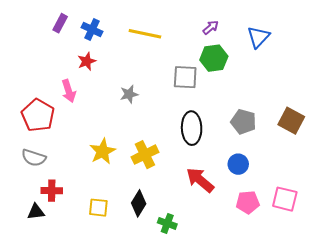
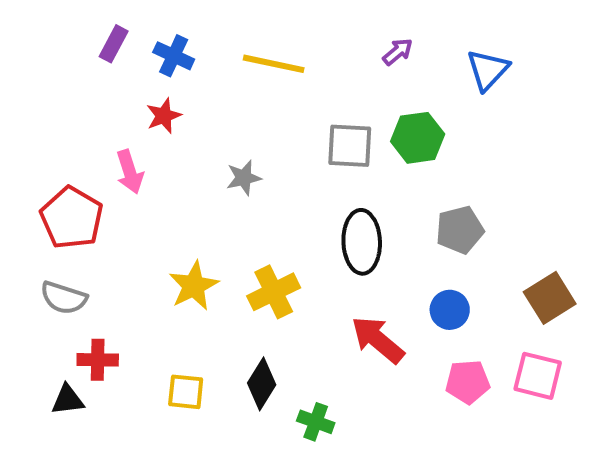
green hexagon: (214, 58) -> (418, 138), moved
brown square: (291, 121) -> (550, 298), moved, turned 30
gray pentagon: (244, 122) -> (460, 230), turned -30

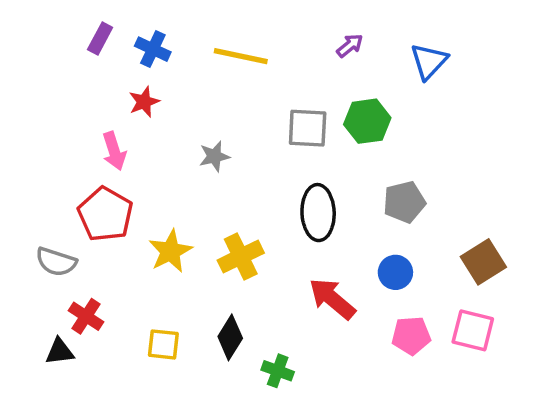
red pentagon: (72, 218) -> (105, 214), moved
red cross: (98, 360) -> (86, 316), turned 32

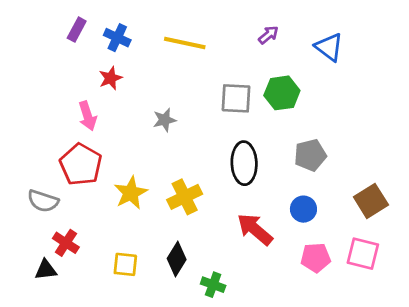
blue triangle: (429, 61) -> (329, 47), turned -36

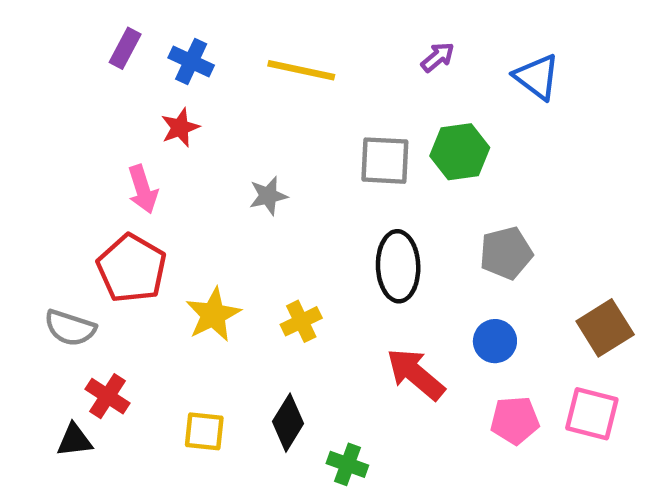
yellow cross: (185, 197) -> (301, 321), size x0.7

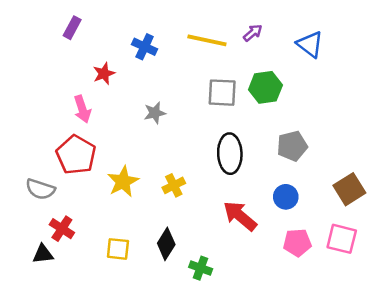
blue cross: (191, 61) -> (145, 47), moved
yellow line: (301, 70) -> (207, 40), moved

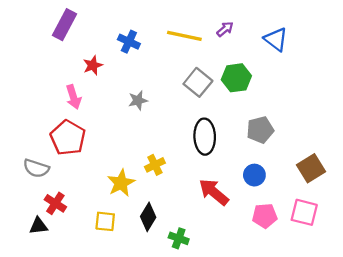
purple rectangle: (72, 28) -> (64, 25), size x1.5
gray square: (222, 93) -> (198, 82), turned 36
yellow star: (123, 182) -> (121, 183), moved

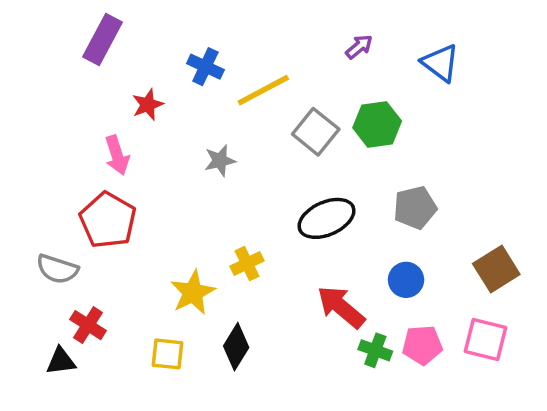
yellow line: (184, 36) -> (263, 90), moved, turned -40
black ellipse: (205, 137) -> (327, 218), turned 68
green cross: (179, 238) -> (375, 350), moved

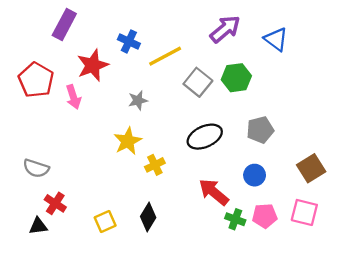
purple arrow: (359, 47) -> (225, 29), size x1.8
red star: (148, 105) -> (93, 65), size x1.6
red pentagon: (108, 220) -> (36, 80), moved
yellow star: (193, 292) -> (128, 141), moved
yellow square: (168, 354) -> (105, 222), turned -30

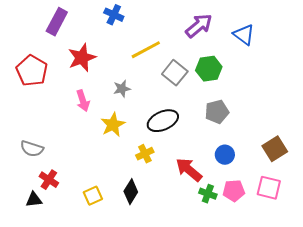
blue cross: (129, 41) -> (114, 15), moved
pink arrow: (73, 97) -> (83, 101), moved
gray pentagon: (260, 130) -> (217, 112), moved
black ellipse: (205, 137) -> (163, 121), moved
yellow cross: (155, 165) -> (145, 154), moved

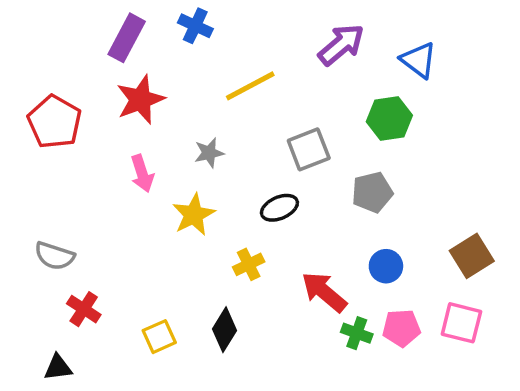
purple rectangle: (57, 22) -> (127, 38), moved
green hexagon: (209, 69) -> (389, 118), moved
gray square: (175, 73) -> (309, 149), moved, turned 30
black ellipse: (163, 121) -> (279, 208), size x0.7
black triangle: (34, 200) -> (58, 367), moved

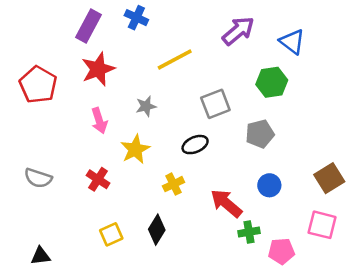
red cross: (84, 309) -> (98, 179), moved
pink pentagon: (401, 328) -> (281, 251), moved
green cross: (357, 333) -> (249, 232), turned -30

